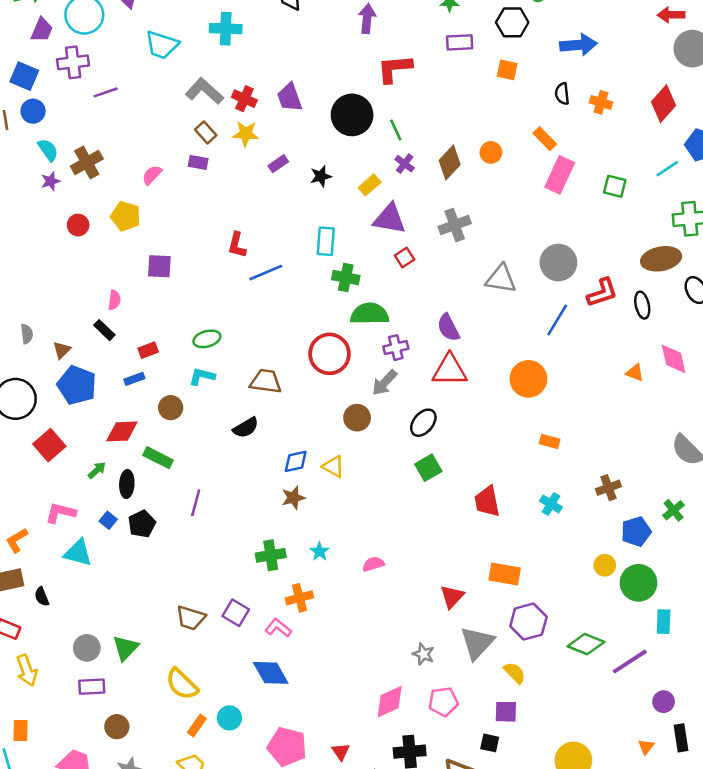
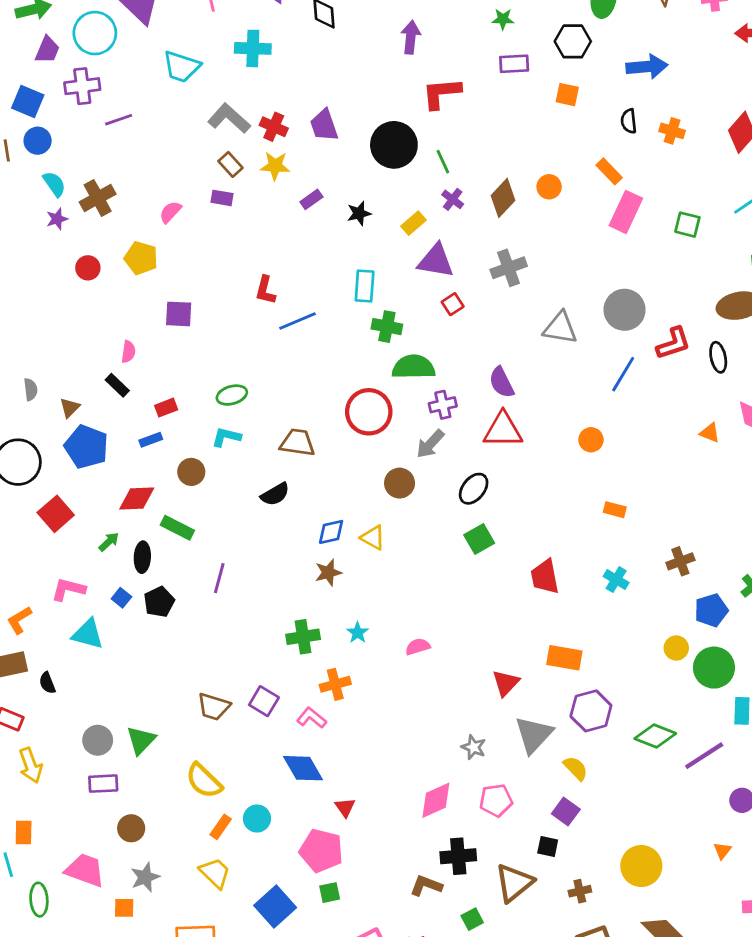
orange circle: (528, 379) -> (591, 440), size x0.6
purple square: (506, 712) -> (566, 812), turned 35
red triangle: (341, 752) -> (345, 807), moved

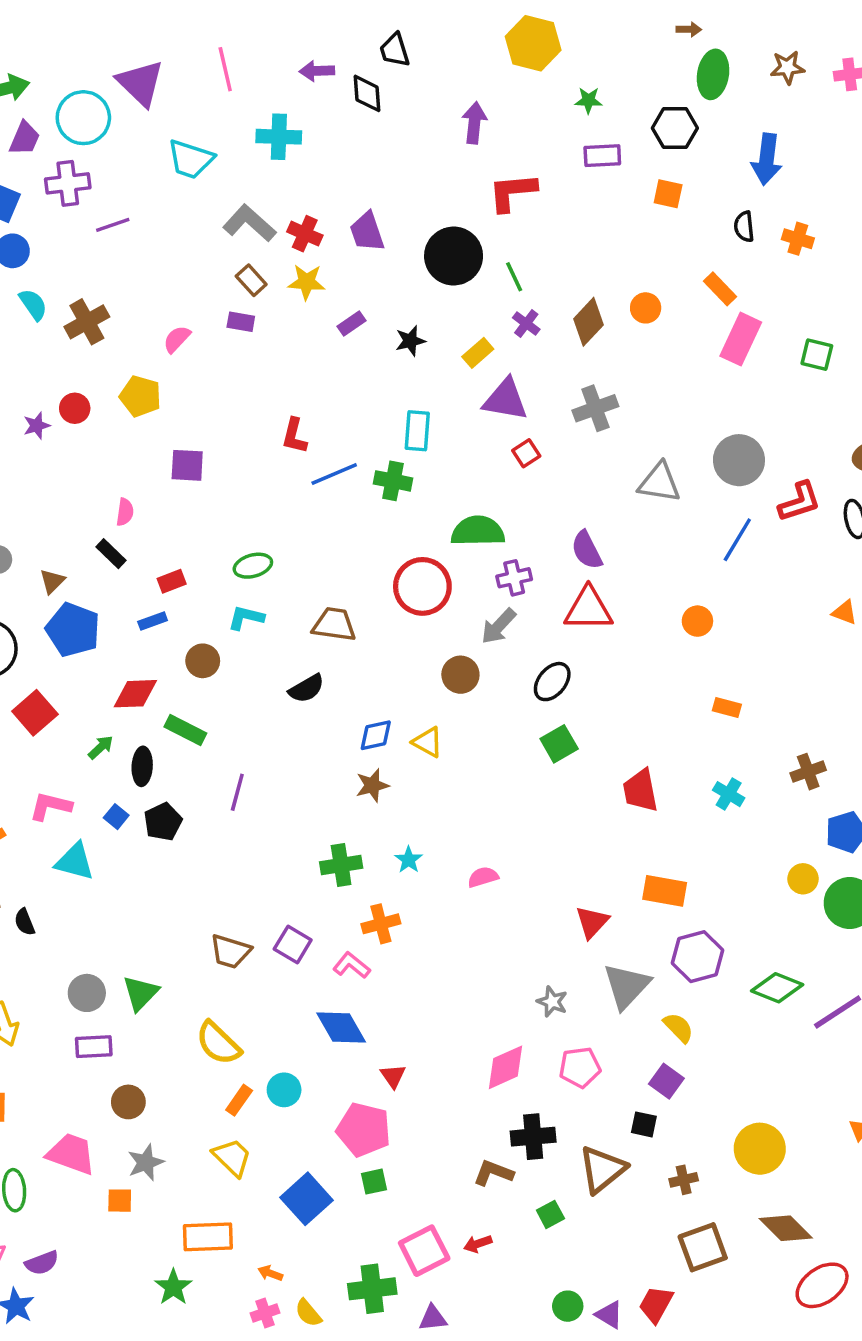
blue arrow: (647, 67) -> (767, 159), turned 102
purple star: (57, 219) -> (37, 426), moved
green cross: (387, 327) -> (393, 481), moved

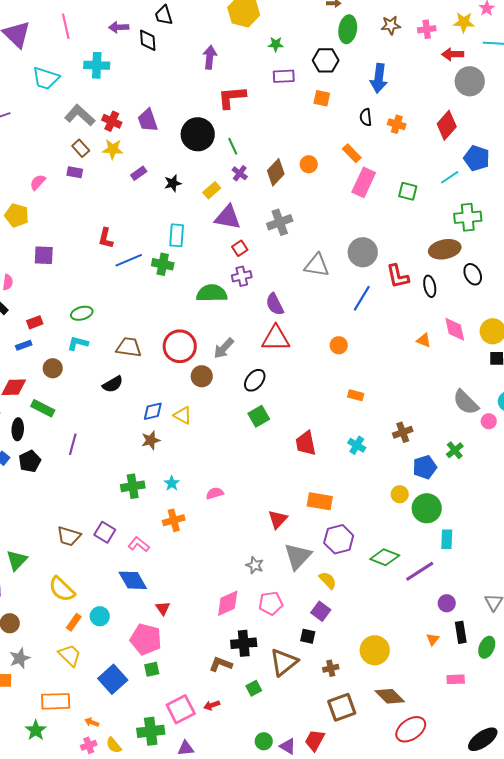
red L-shape: (800, 502) -> (398, 276), turned 96
purple cross: (514, 578) -> (242, 276), moved
red circle: (422, 586) -> (180, 346), moved
orange cross: (381, 924) -> (174, 520), moved

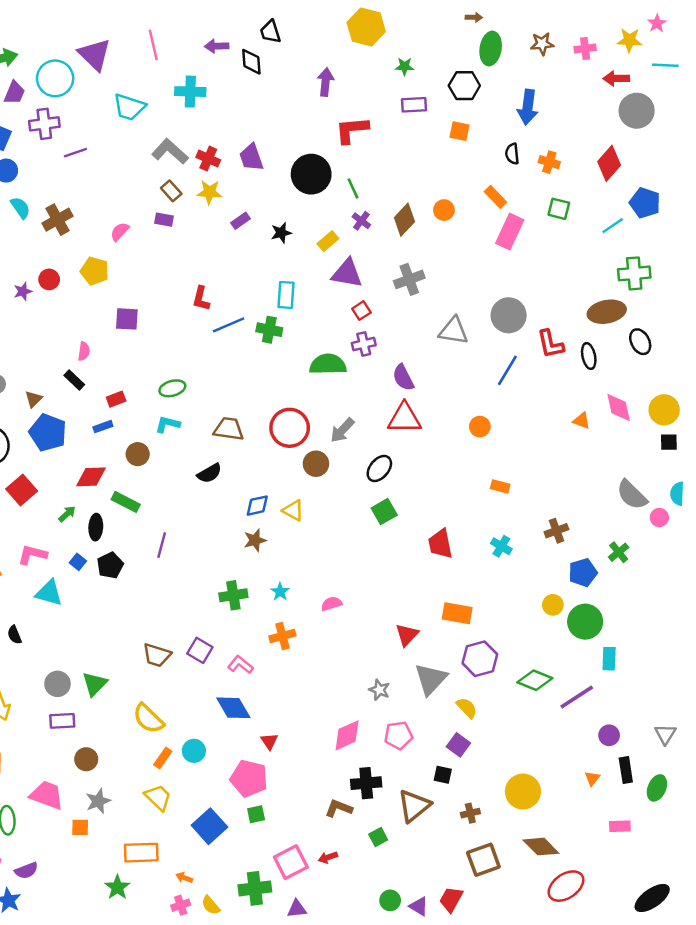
green square: (408, 191) -> (559, 209), moved

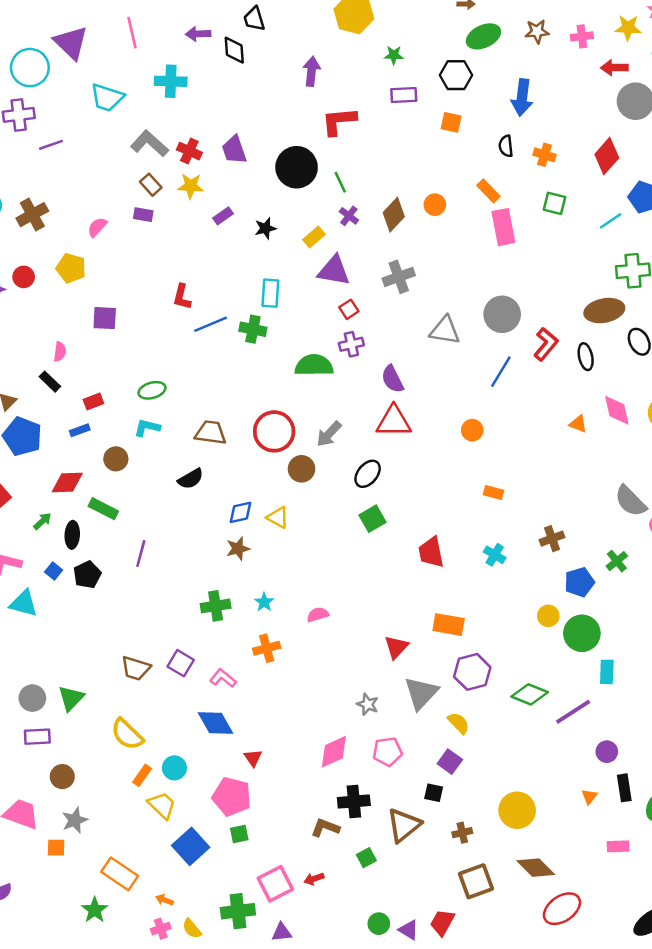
green ellipse: (491, 48) -> (483, 36), turned 56
pink rectangle: (510, 232) -> (503, 227), turned -36
red L-shape: (550, 344) -> (546, 344), turned -128
yellow trapezoid: (158, 798) -> (162, 805), moved
orange rectangle: (141, 853) -> (120, 874), turned 36

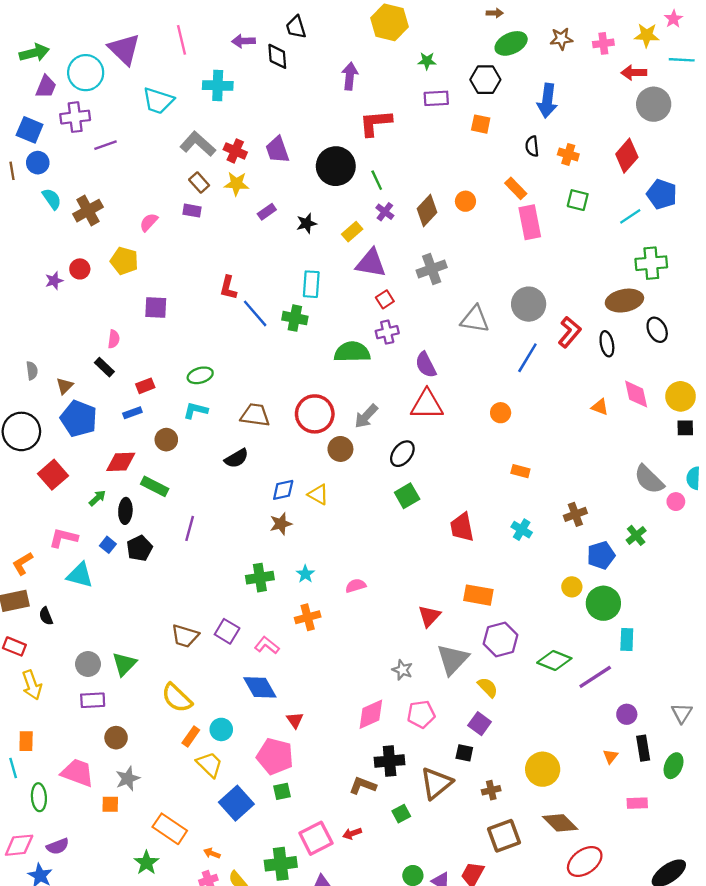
blue line: (211, 324) -> (255, 313), turned 72

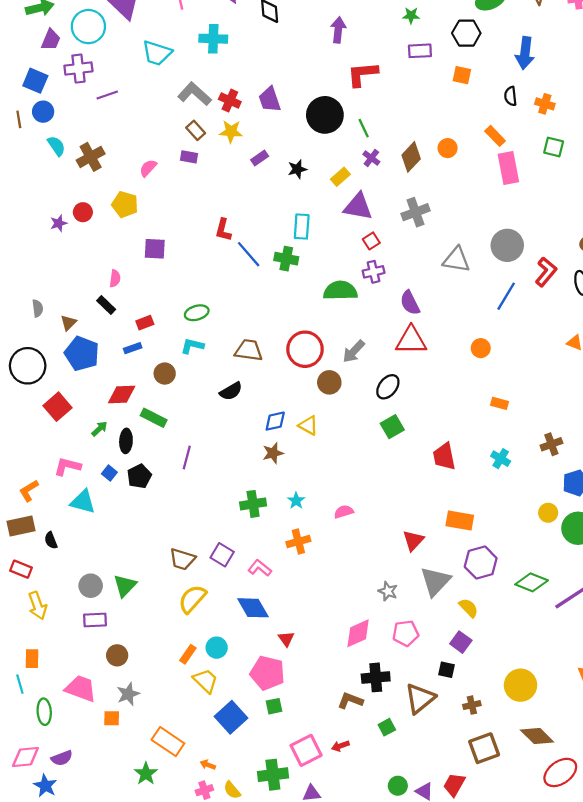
yellow semicircle: (177, 698) -> (192, 599), moved, turned 88

